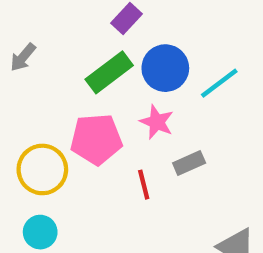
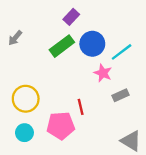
pink star: (157, 122) -> (103, 73), moved
pink pentagon: (96, 139) -> (61, 126), moved
gray rectangle: (189, 163) -> (120, 95), moved

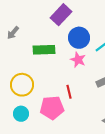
purple rectangle: (71, 17) -> (61, 15), size x1.5
green rectangle: (62, 46) -> (44, 50), moved, turned 35
pink star: (103, 73) -> (78, 60), moved

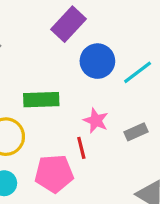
green rectangle: (44, 50) -> (41, 100), moved
pink star: (78, 60) -> (96, 121), moved

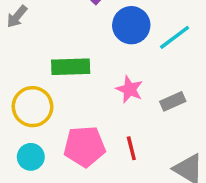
red line: (81, 148) -> (131, 148), moved

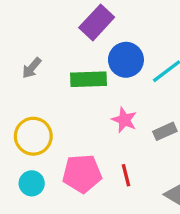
gray arrow: (17, 17) -> (32, 68), moved
green rectangle: (71, 67) -> (89, 79), moved

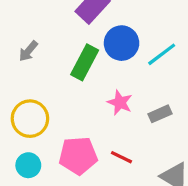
green rectangle: (89, 79) -> (85, 62), turned -60
red line: (126, 175) -> (122, 157), turned -50

